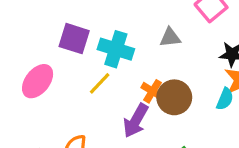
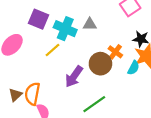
gray triangle: (170, 37) -> (90, 24), moved
orange cross: (153, 91) -> (115, 52), moved

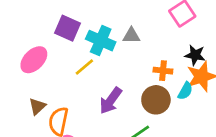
orange cross: (115, 52) -> (163, 71), turned -32
brown circle: (100, 64) -> (156, 100), moved
brown triangle: (15, 95) -> (37, 106), moved

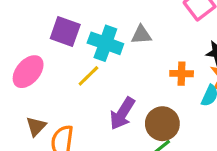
brown circle: (156, 100) -> (162, 124), moved

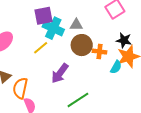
purple square: (65, 31) -> (44, 16), moved, turned -36
brown circle: (162, 124) -> (82, 45), moved

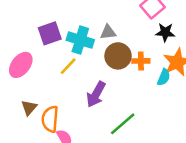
purple square: (44, 16) -> (50, 33), moved
black star: (124, 40) -> (165, 32), moved

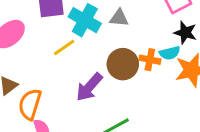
brown circle: (118, 56) -> (123, 64), moved
cyan semicircle: (164, 77) -> (170, 53), moved, turned 42

